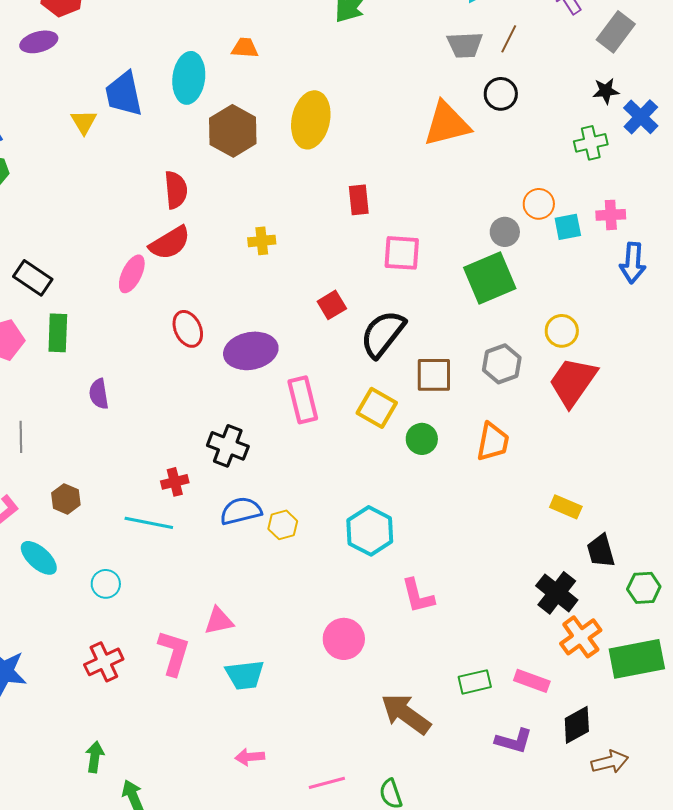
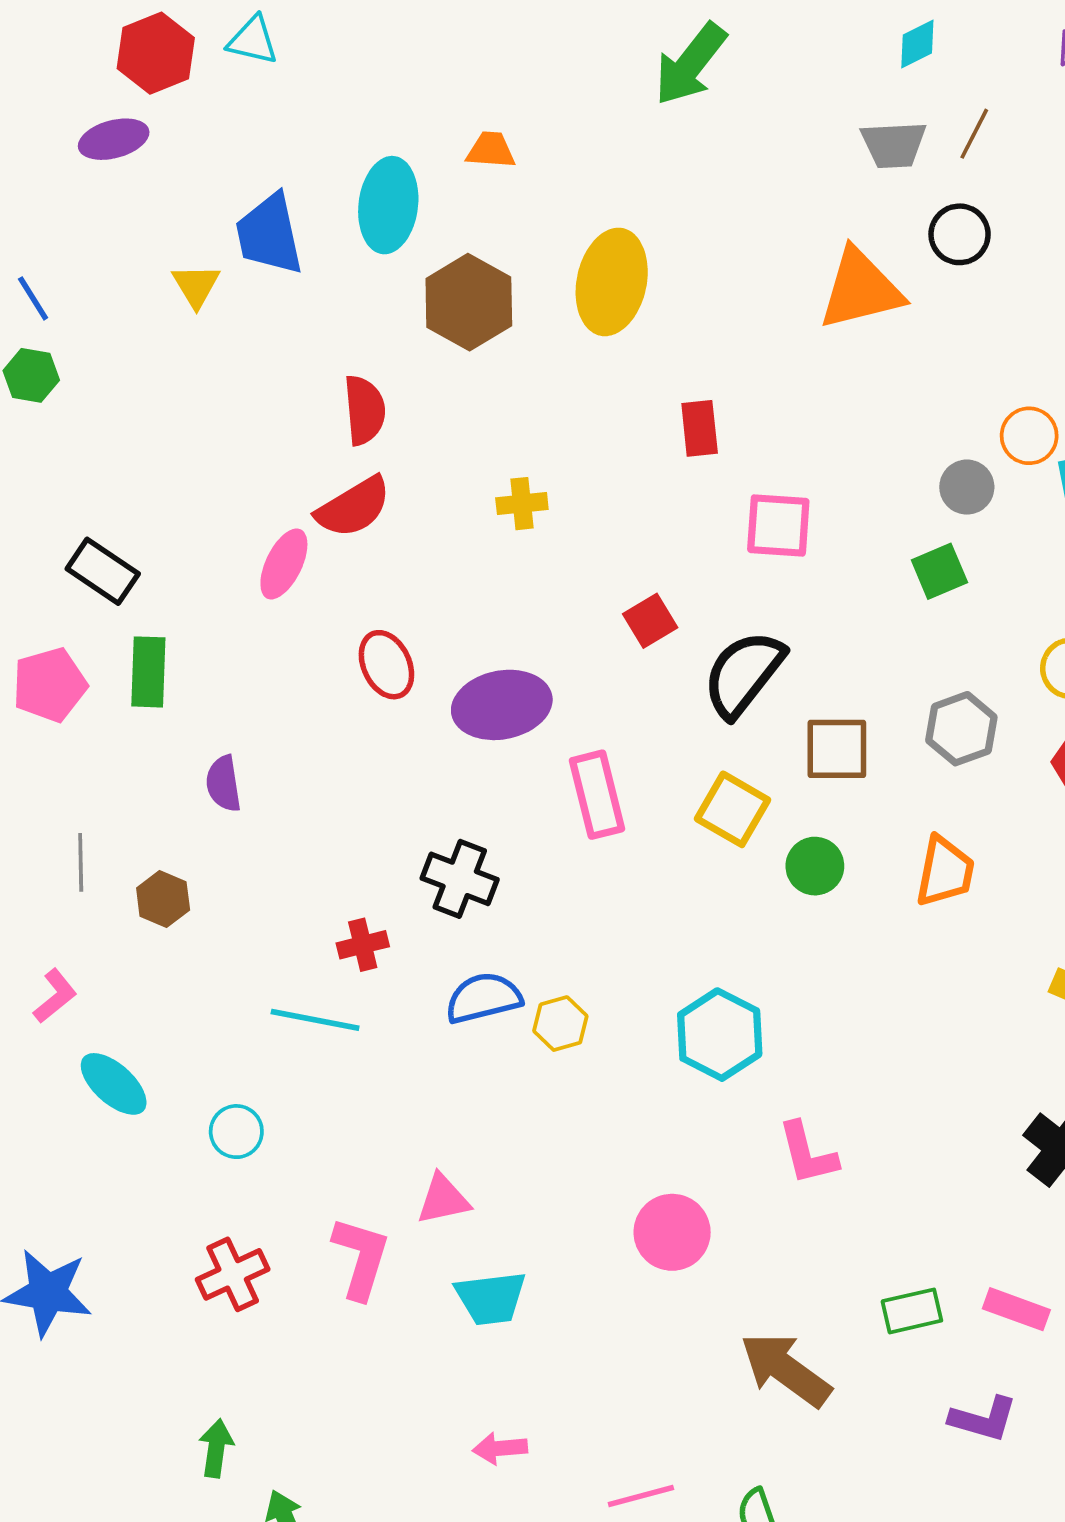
green square: (490, 278) -> (939, 571), size x0.6
brown hexagon: (66, 499) -> (163, 899), moved

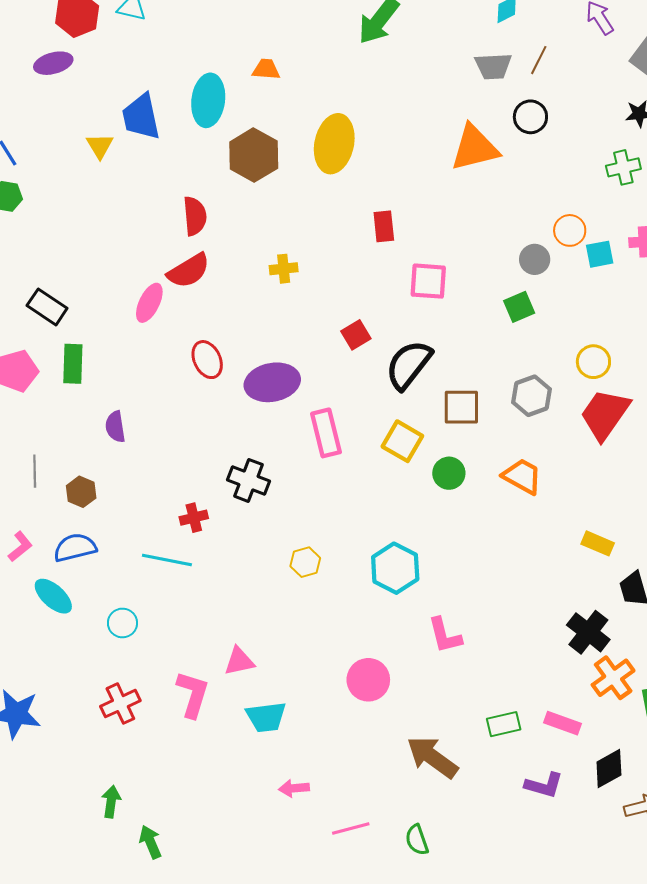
orange trapezoid: (945, 872) -> (522, 476), turned -72
blue semicircle: (483, 998) -> (75, 548), moved
pink arrow: (500, 1448) -> (294, 788), moved

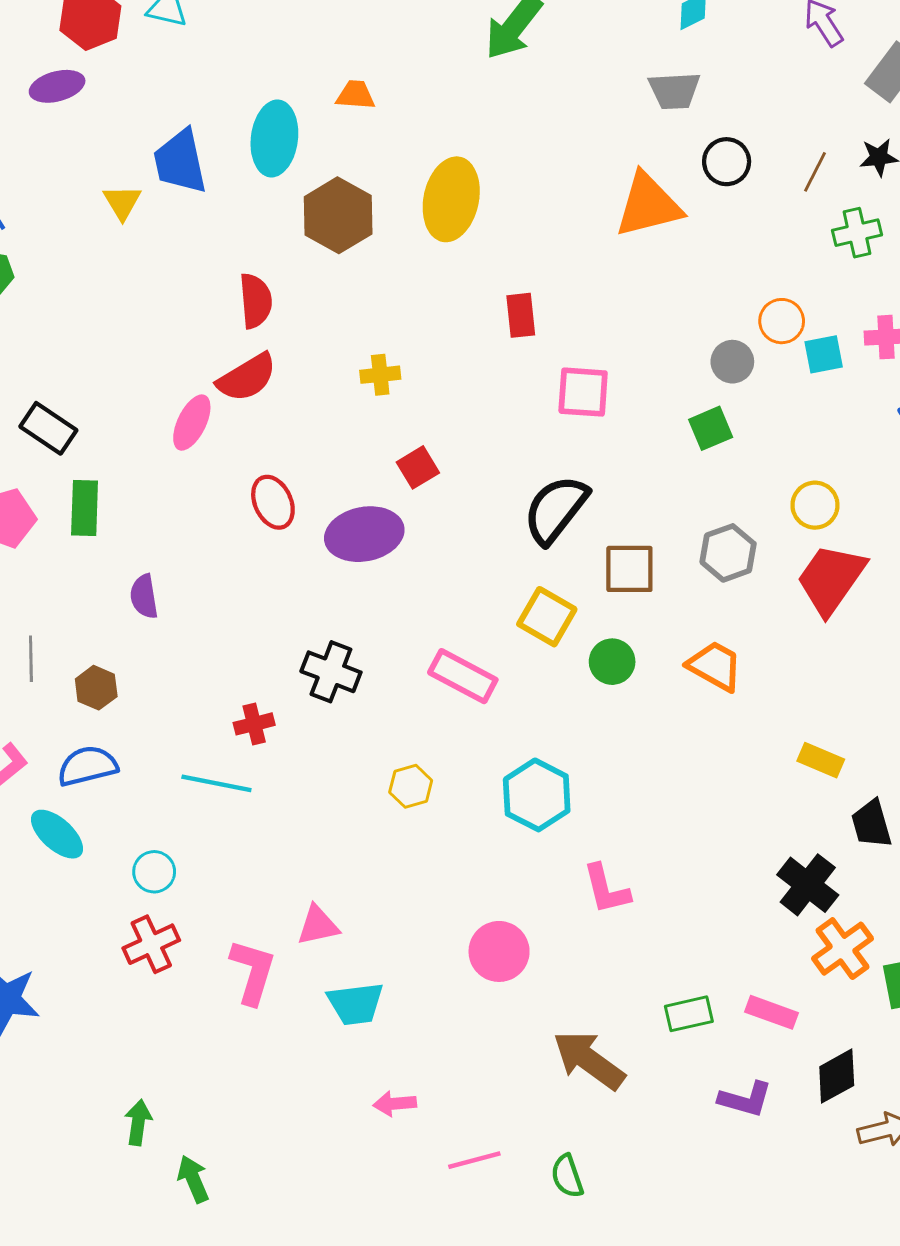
brown line: (539, 60) -> (815, 172), moved
red square: (356, 335) -> (418, 467), moved
pink rectangle: (326, 433) -> (463, 676), moved, turned -48
red cross: (120, 704) -> (151, 944), moved

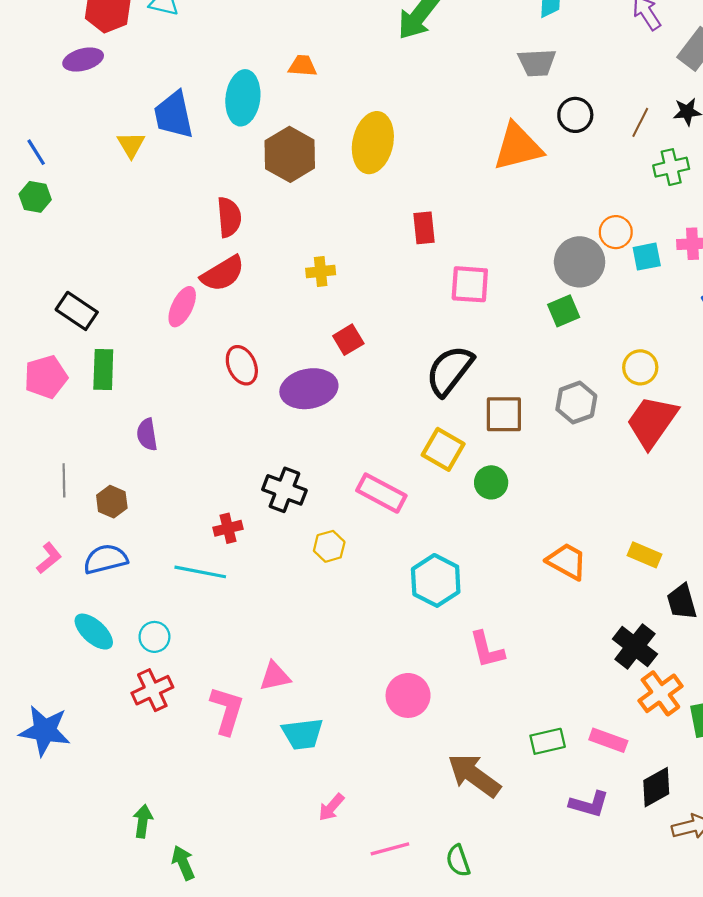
gray circle: (732, 362) -> (580, 262), size x1.6
orange trapezoid: (715, 666) -> (567, 561), moved
yellow hexagon: (411, 786) -> (329, 546), moved
cyan ellipse: (57, 834) -> (94, 632), moved
pink arrow: (395, 1104) -> (331, 807), turned -44

